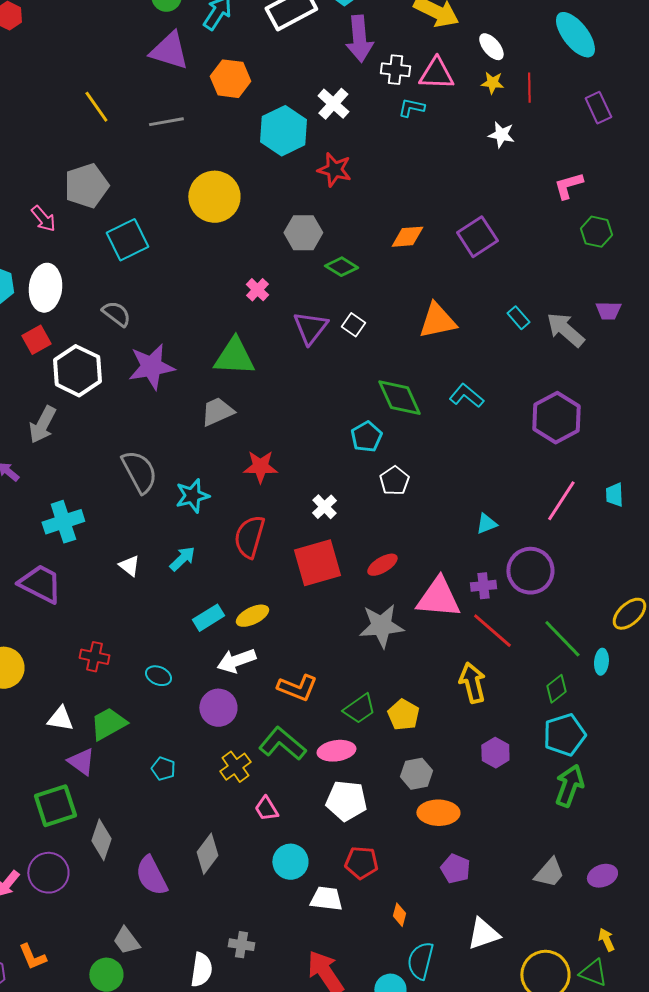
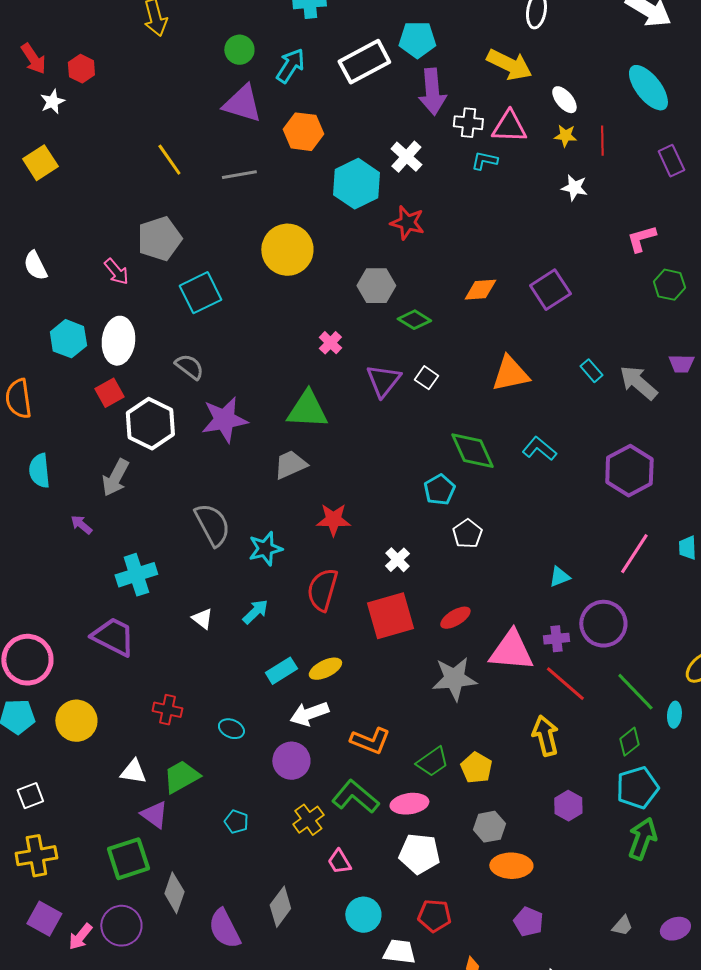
gray trapezoid: (549, 873) -> (622, 926), size x0.7

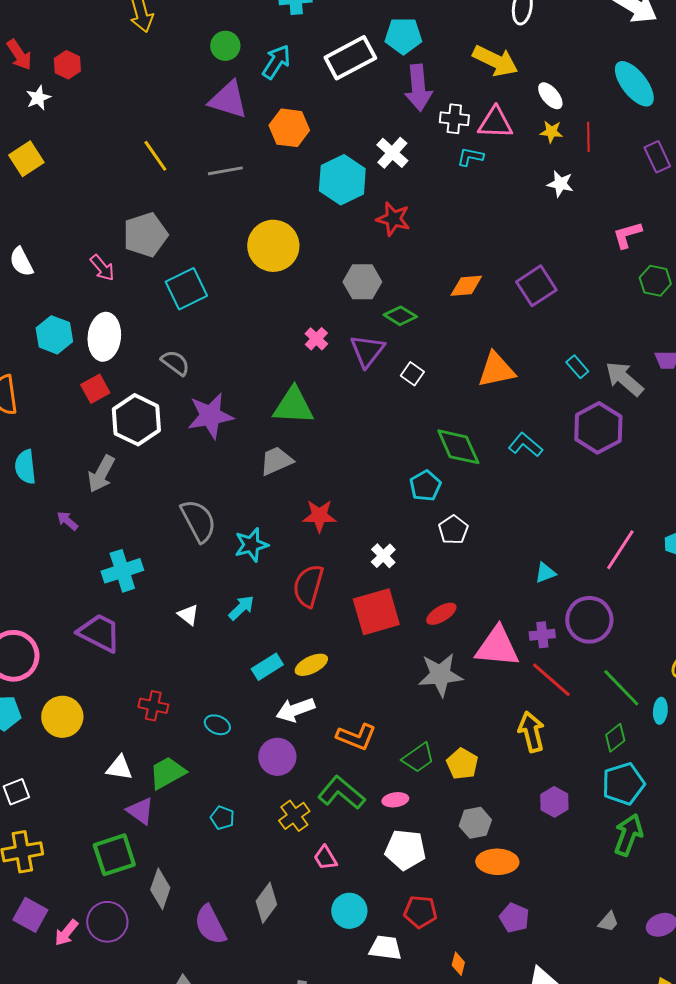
purple triangle: (383, 381) -> (367, 351), moved
purple hexagon: (629, 471) -> (598, 428), moved
pink ellipse: (409, 804) -> (395, 800), size x0.7

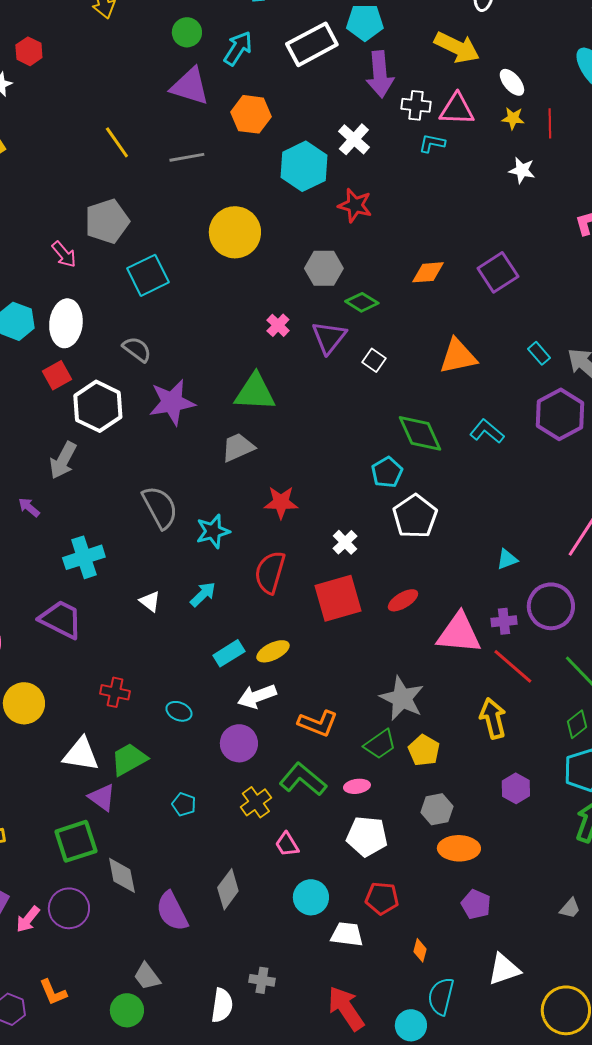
white pentagon: (453, 530) -> (415, 516), size x1.5
gray star: (440, 675) -> (402, 698), moved, turned 30
white triangle: (119, 768) -> (81, 754), size x1.4
gray diamond: (160, 889) -> (122, 875), turned -30

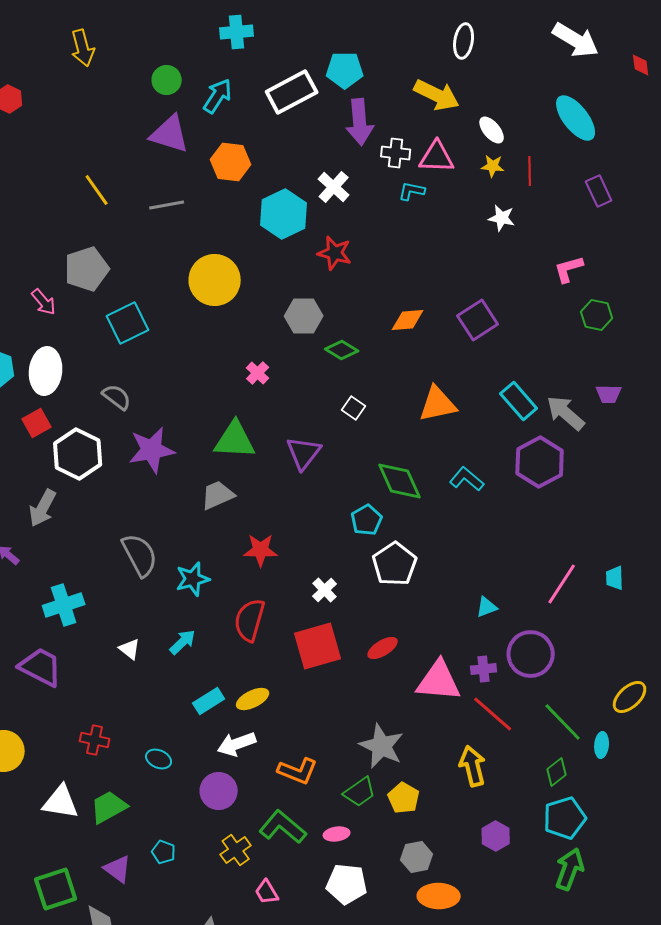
purple triangle: (329, 337) -> (304, 453), moved
cyan rectangle: (539, 353) -> (519, 401), size x1.6
purple triangle: (102, 797) -> (118, 869), moved

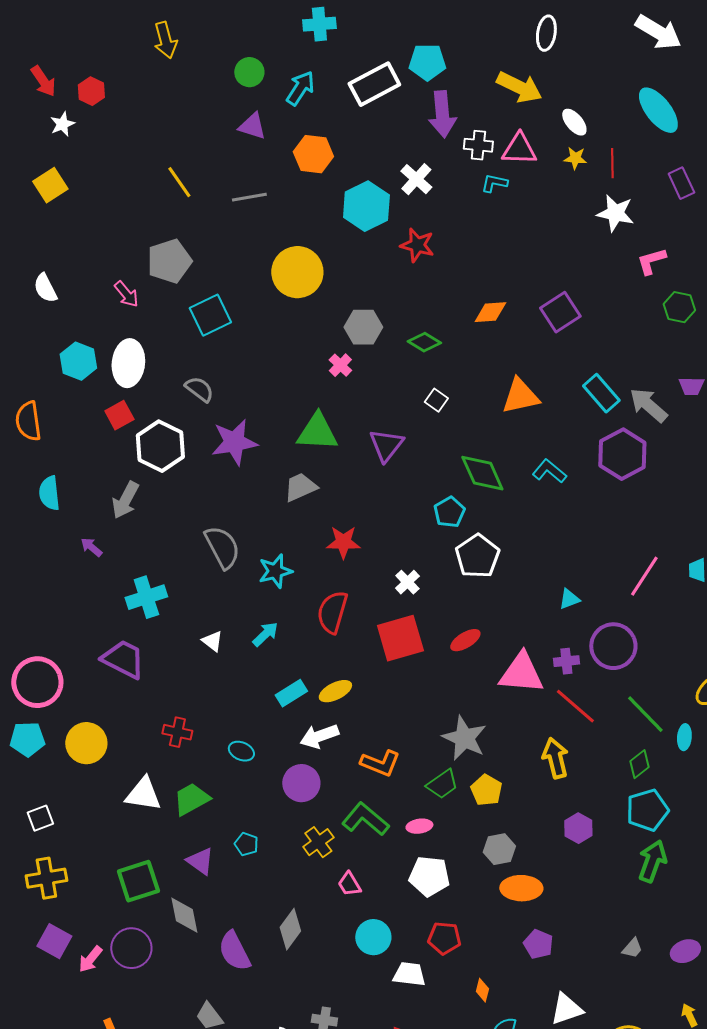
purple triangle: (170, 134) -> (252, 126), size x0.7
white star: (502, 218) -> (615, 213), moved, size x1.4
gray hexagon: (304, 316) -> (363, 327), moved

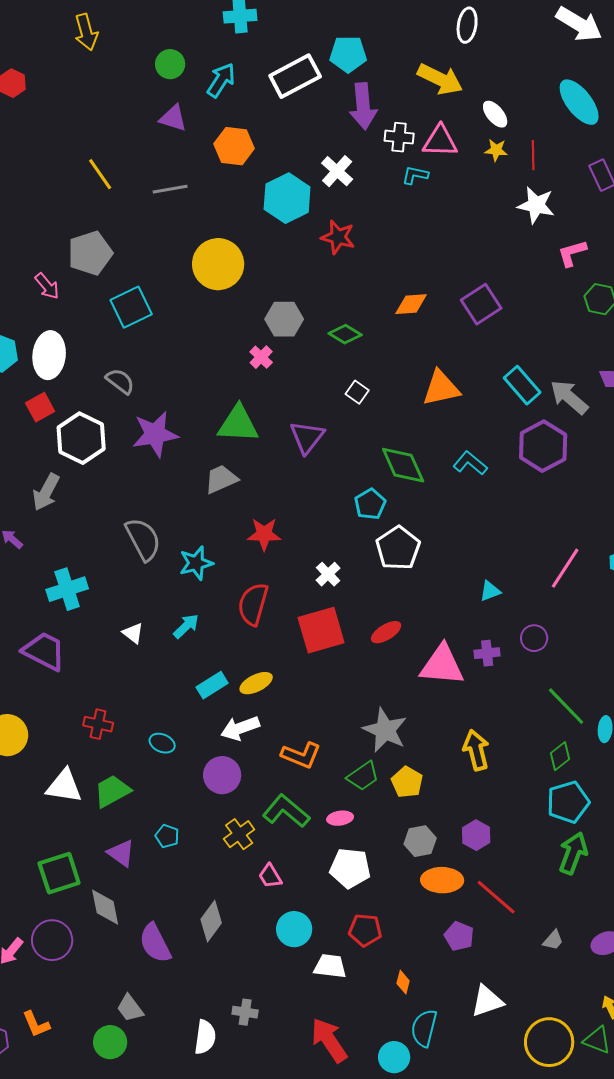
purple circle: (613, 646) -> (534, 638), size x0.6
red line: (575, 706) -> (496, 897), moved
purple hexagon: (578, 828) -> (476, 835), moved

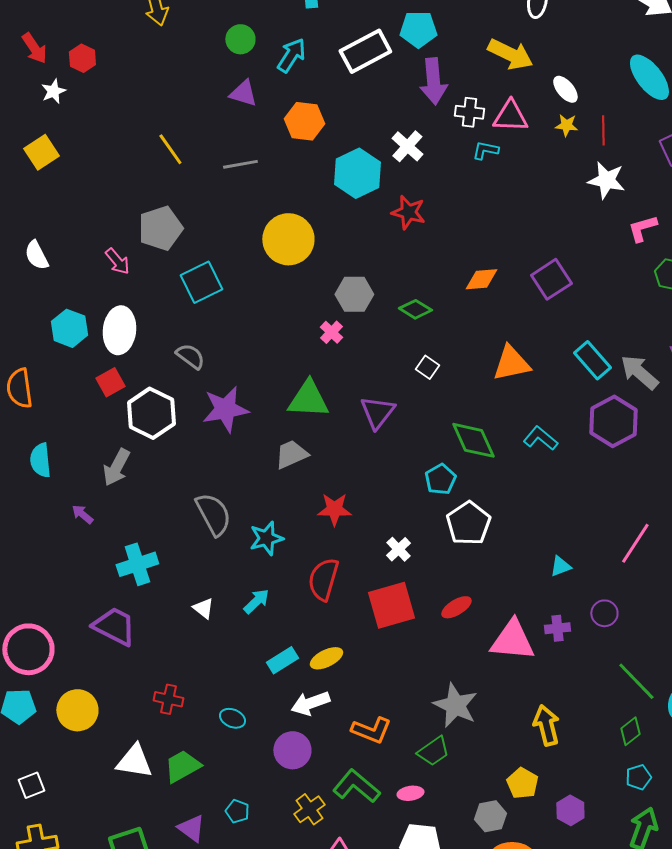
yellow pentagon: (407, 782) -> (522, 783), moved
cyan pentagon: (568, 802) -> (638, 777), size x0.6
purple hexagon: (476, 835) -> (570, 810), moved

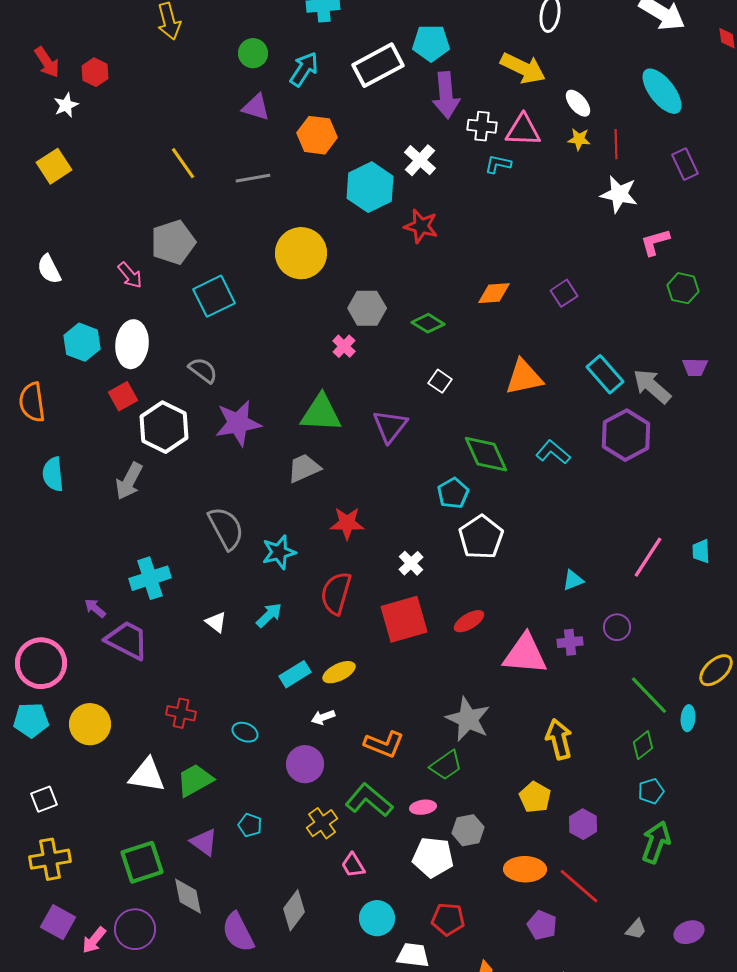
purple square: (551, 279) -> (564, 293), size x0.7
purple arrow: (82, 514) -> (95, 608), moved
white arrow: (310, 703) -> (323, 717), size x0.6
gray hexagon: (490, 816) -> (468, 830), moved

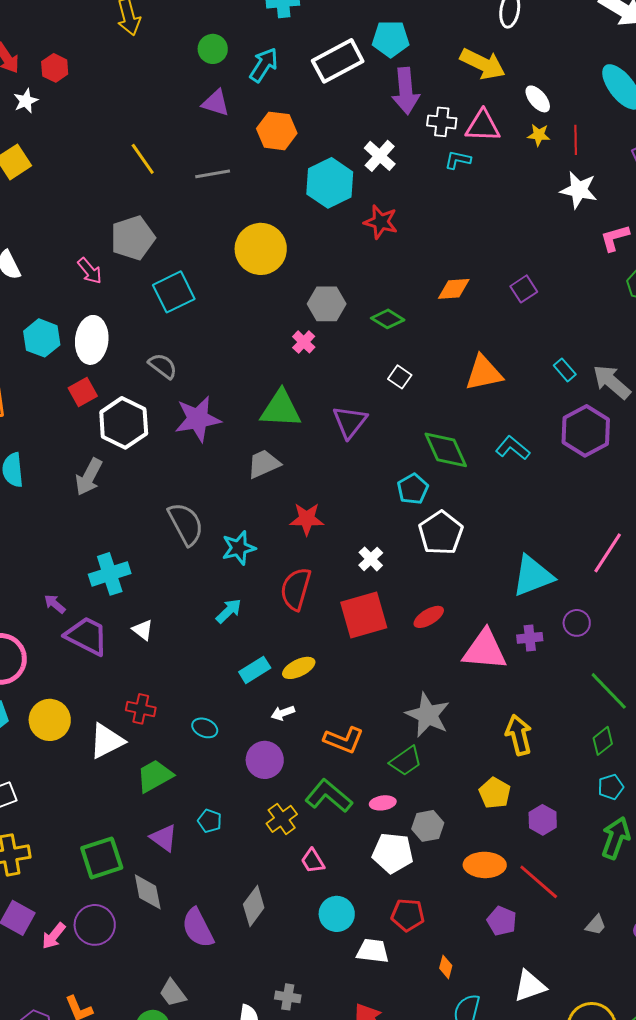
cyan rectangle: (605, 374) -> (565, 370), size x0.6
cyan triangle: (573, 580) -> (533, 576), size x2.0
white triangle: (216, 622) -> (143, 630), moved
white triangle: (147, 775) -> (107, 741), moved, turned -36

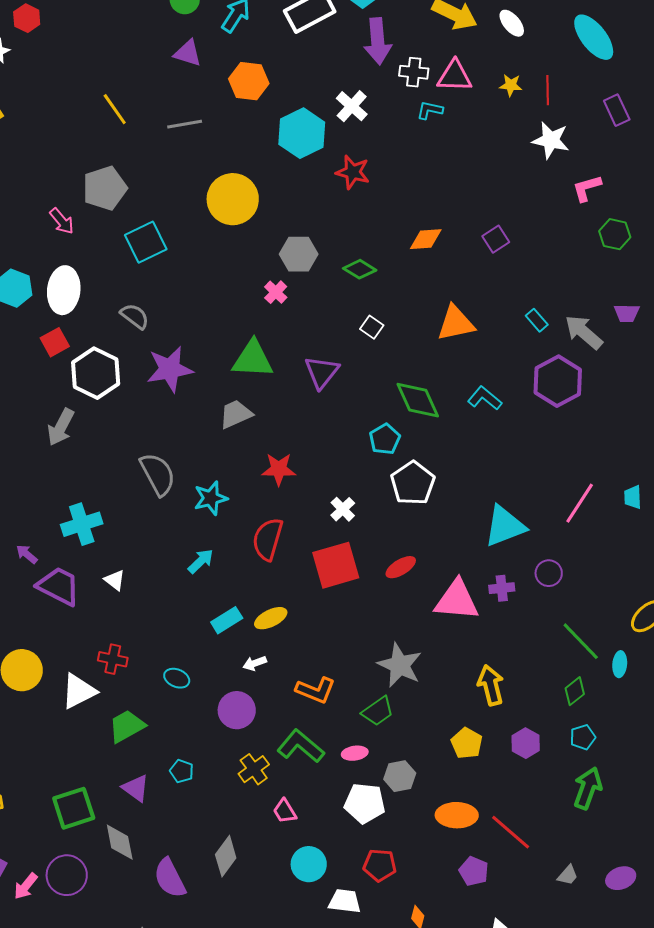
white ellipse: (538, 99) -> (512, 23), moved
purple hexagon: (543, 820) -> (526, 743), moved

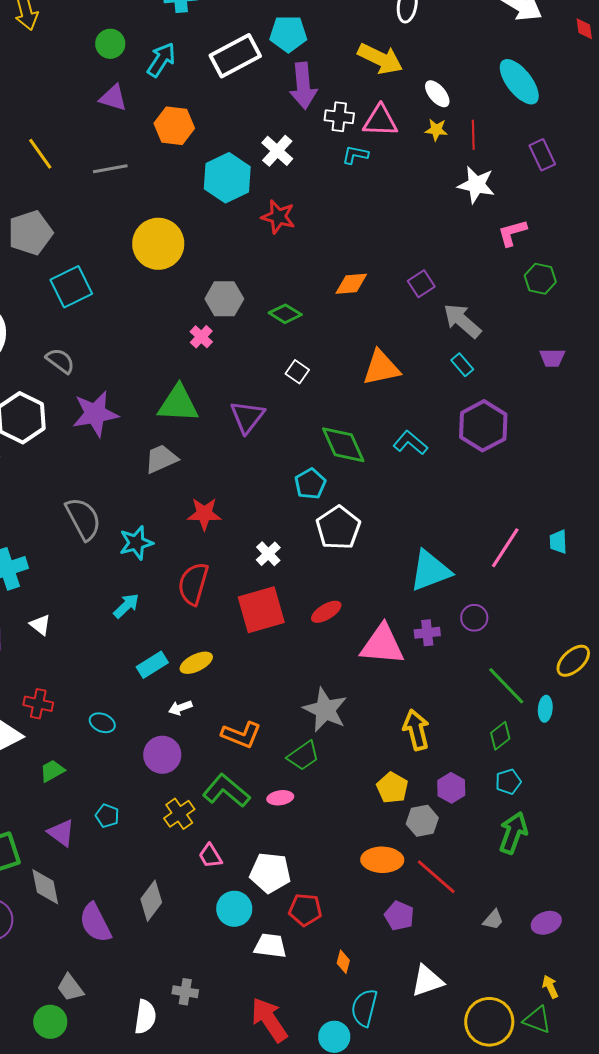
white ellipse: (512, 23) -> (437, 94), moved
gray arrow: (584, 332) -> (462, 321), moved
green trapezoid: (127, 726) -> (52, 771), size x0.7
gray hexagon: (400, 776) -> (422, 821), moved
white pentagon: (365, 803) -> (270, 873), moved

